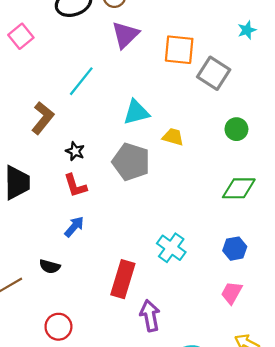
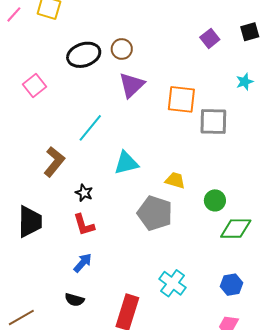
gray square: (214, 73) -> (213, 121), turned -32
cyan triangle: (136, 112) -> (126, 163), moved
green circle: (236, 129) -> (215, 200), moved
gray pentagon: (131, 162) -> (155, 213), moved
black semicircle: (50, 266) -> (74, 300), moved

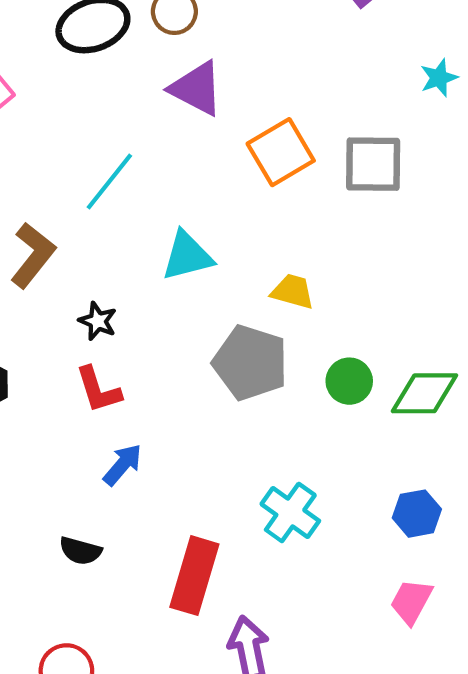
purple triangle: (132, 85) -> (196, 88), turned -48
orange square: (181, 99) -> (281, 152), moved, turned -36
green circle: (215, 200) -> (349, 381), moved
blue arrow: (83, 263) -> (123, 465), moved

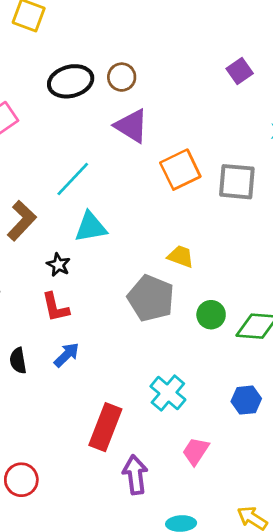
cyan triangle: (187, 256) -> (91, 227), moved
black semicircle: (80, 551) -> (18, 361), moved, turned 60
pink trapezoid: (411, 602) -> (196, 451), moved

